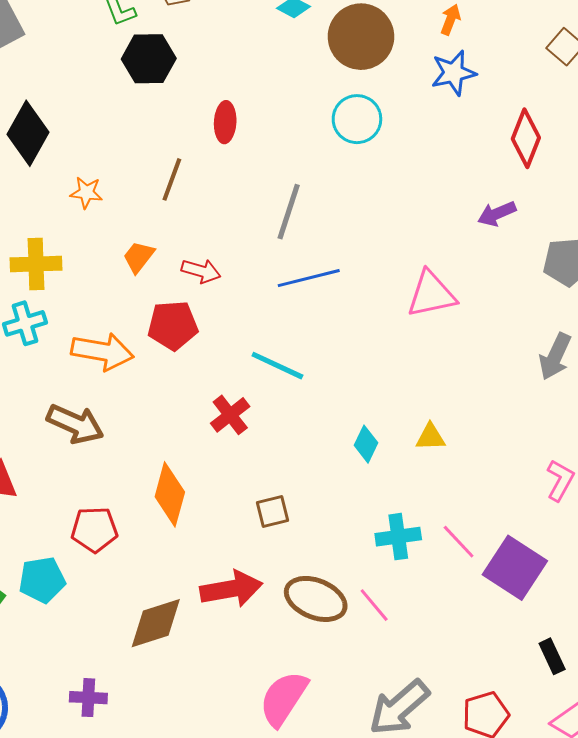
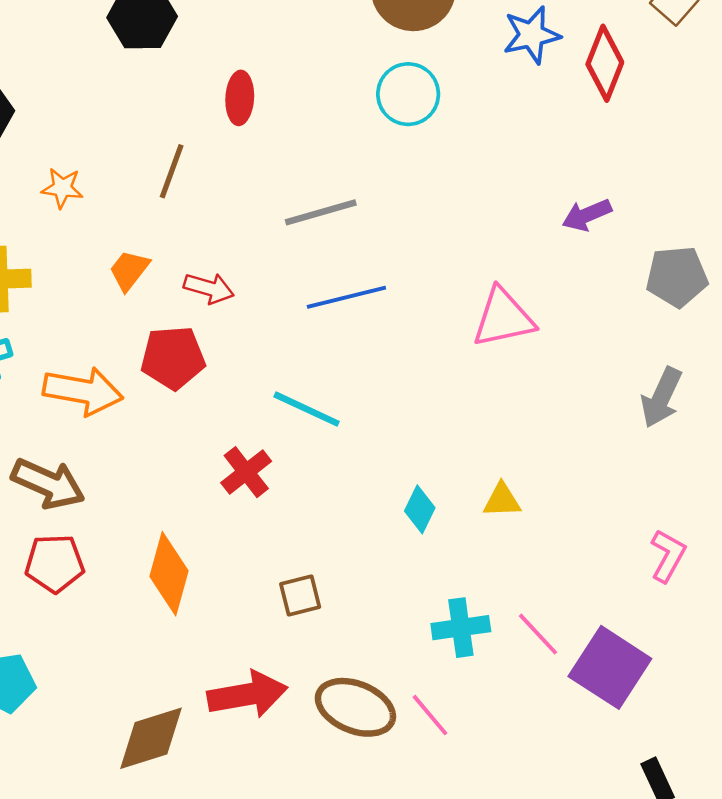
red diamond: (526, 138) -> (605, 63), moved
gray line: (289, 212) -> (321, 212), turned 56
red pentagon: (94, 530) -> (55, 563), moved

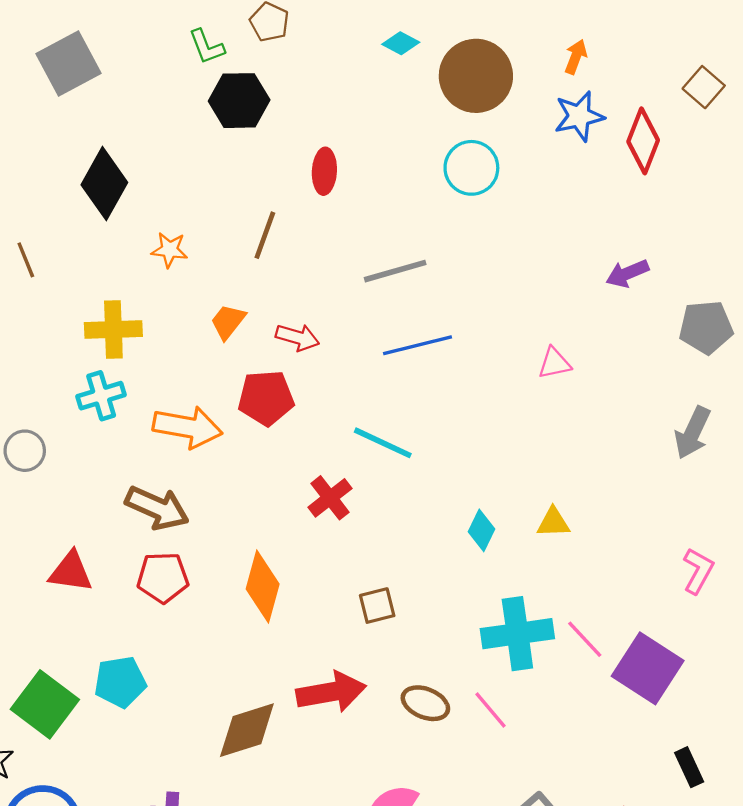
pink triangle: (503, 318) -> (554, 363), size x0.6
cyan cross: (461, 628) -> (517, 634), size x1.4
brown ellipse: (355, 707) -> (425, 703), size x0.7

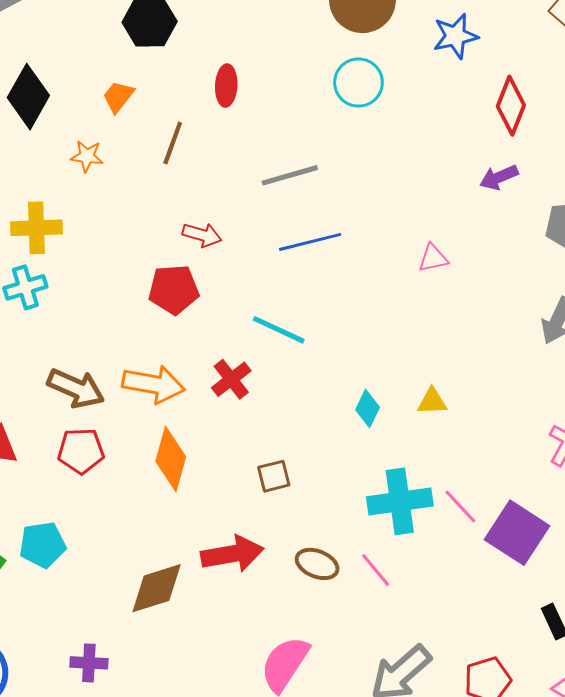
red diamond: (643, 141) -> (511, 106), moved
orange trapezoid: (228, 322) -> (118, 97), moved
orange arrow: (187, 427) -> (154, 384), moved

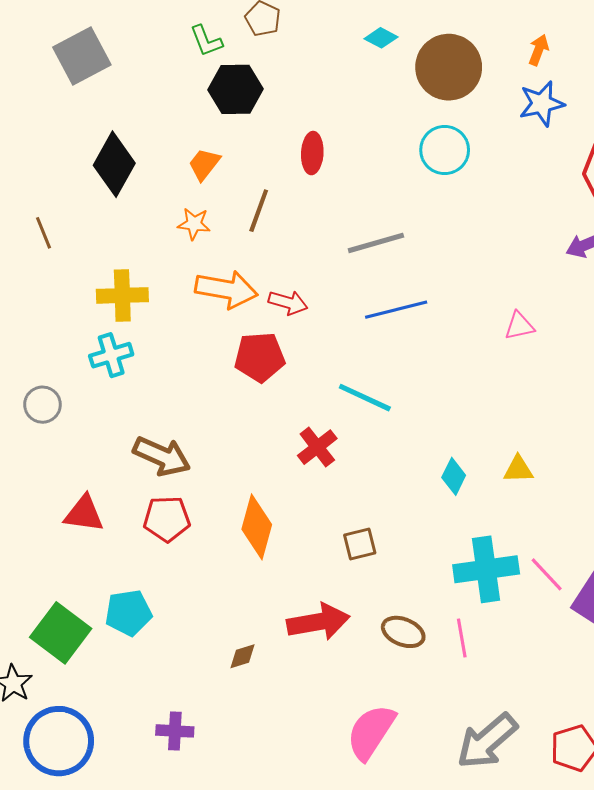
orange star: (87, 156) -> (194, 224), moved
orange arrow: (154, 384) -> (226, 289), moved
pink line: (376, 570) -> (462, 638), turned 30
brown diamond: (157, 588) -> (243, 656), size x0.5

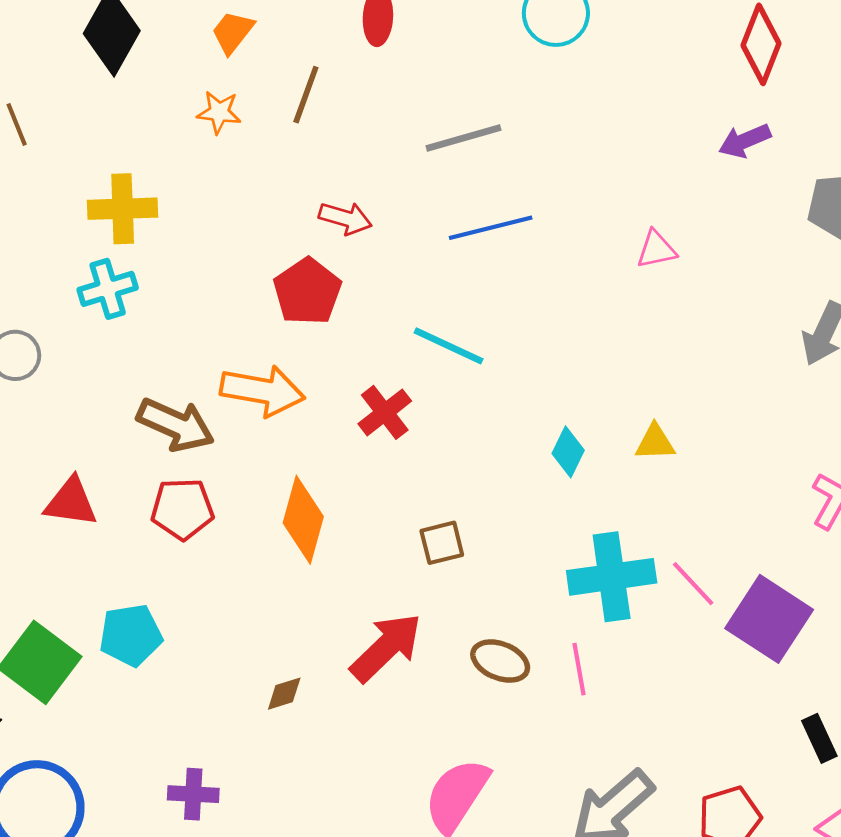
orange arrow: (226, 289) -> (262, 391), moved
red pentagon: (260, 357) -> (307, 292), turned -30
red arrow: (318, 622) -> (386, 647), turned -34

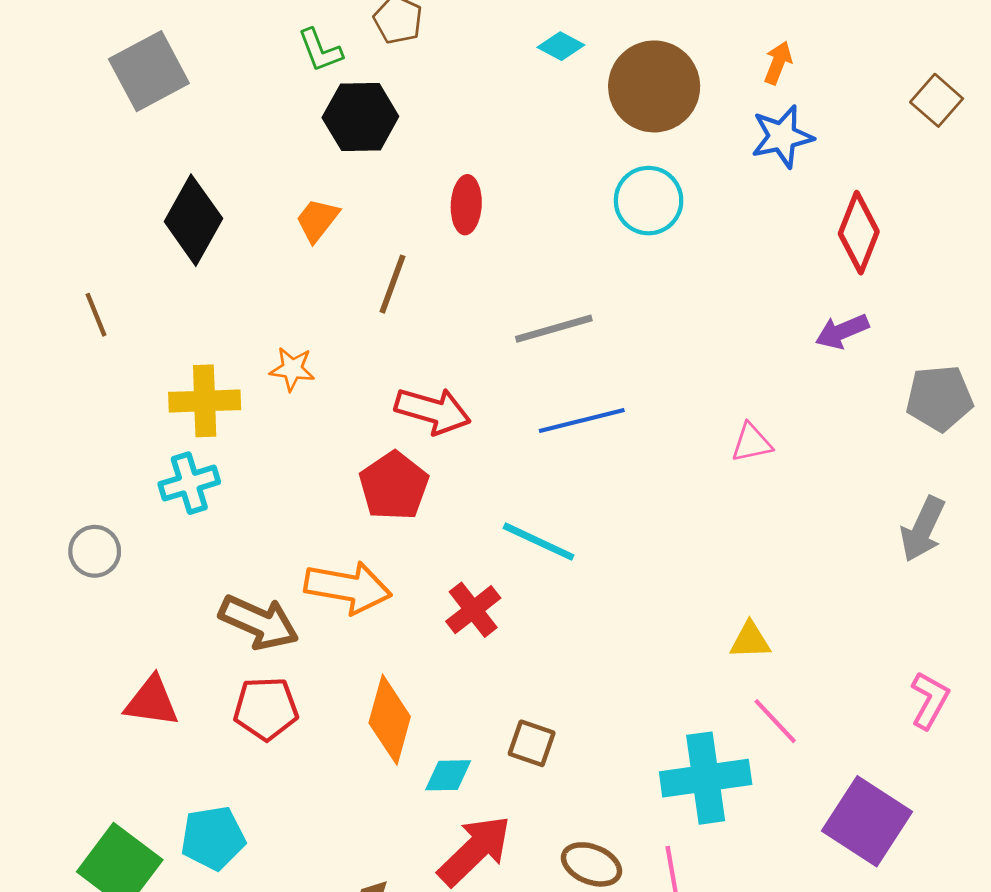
orange star: (219, 112) -> (292, 369), moved
red arrow: (345, 218) -> (433, 411), size x1.4
cyan diamond: (568, 452) -> (448, 775), moved, turned 63
brown square: (442, 543) -> (532, 743), turned 33
pink line: (693, 584) -> (775, 721), moved

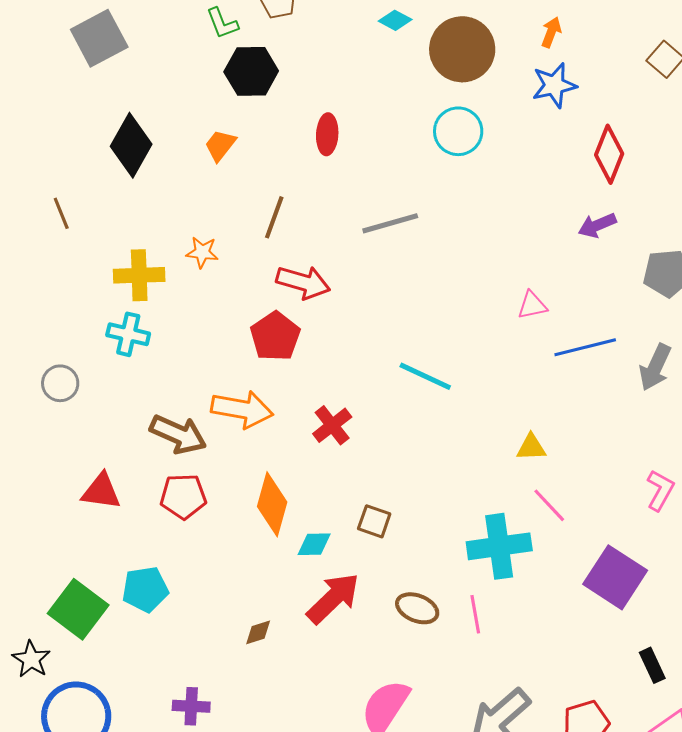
brown line: (392, 284) -> (274, 217), moved
blue line: (582, 420) -> (585, 347), moved
cyan cross: (189, 483) -> (128, 334), turned 30
cyan line: (539, 542) -> (425, 376), moved

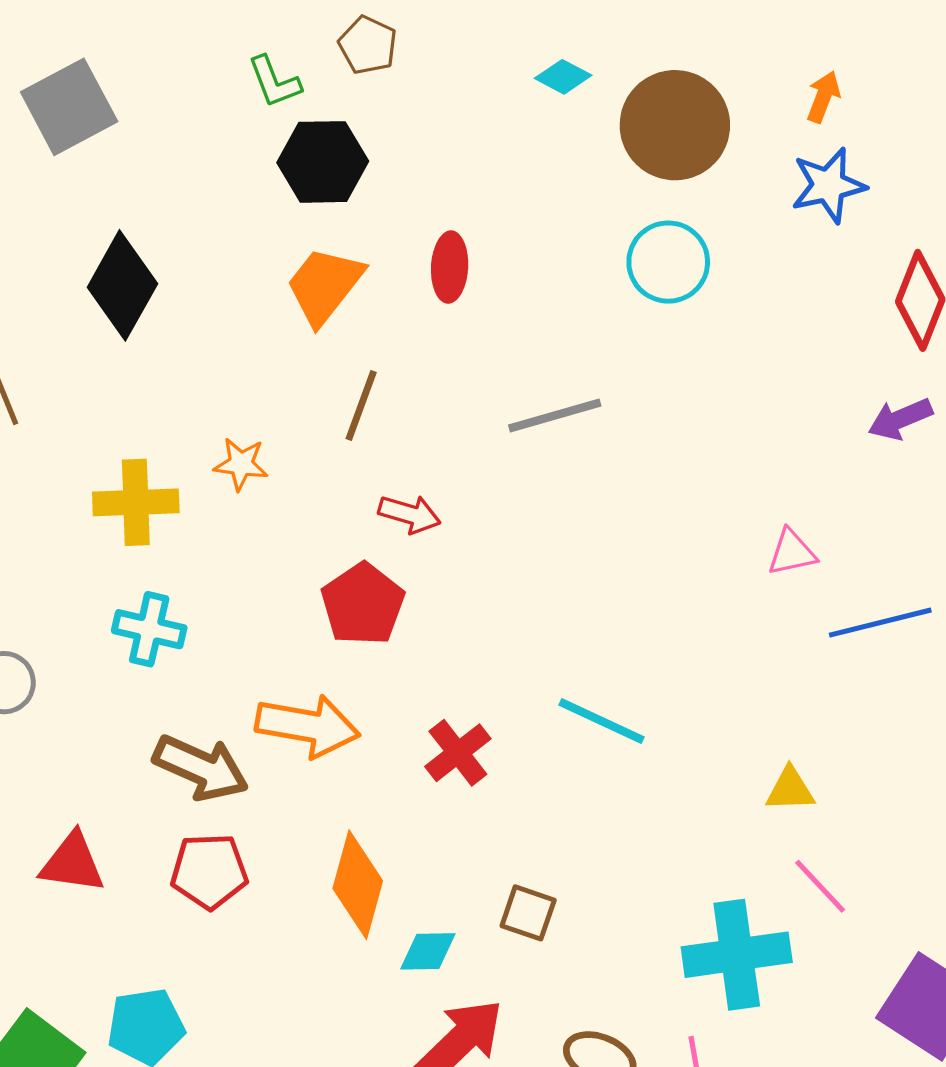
orange trapezoid: (220, 145) -> (324, 285), moved, size x1.5
red arrow: (303, 282) -> (410, 514), size x0.7
cyan cross: (128, 334) -> (149, 629), moved
cyan line: (425, 376) -> (601, 721), moved

